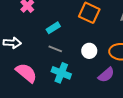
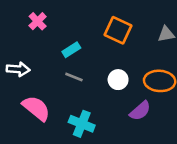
cyan cross: (61, 73) -> (82, 124), moved

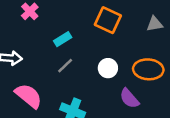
gray line: (74, 77) -> (65, 66), turned -66
purple semicircle: (140, 111) -> (129, 98), turned 90

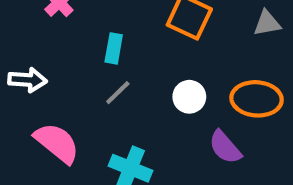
cyan rectangle: (63, 39) -> (114, 48), turned -48

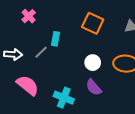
gray line: (118, 93) -> (41, 52), moved
purple semicircle: (225, 147) -> (94, 87), moved

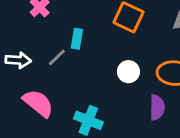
purple semicircle: (94, 87) -> (157, 107), moved, turned -138

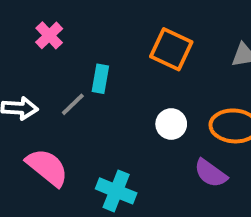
purple semicircle: (157, 107) -> (211, 173), turned 125

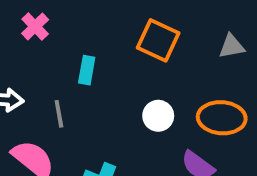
gray line: (73, 104) -> (59, 114), moved, turned -56

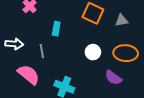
gray triangle: (232, 46) -> (122, 20), moved

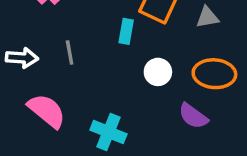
cyan rectangle: (56, 29) -> (126, 31), moved
gray line: (42, 51) -> (70, 53), moved

